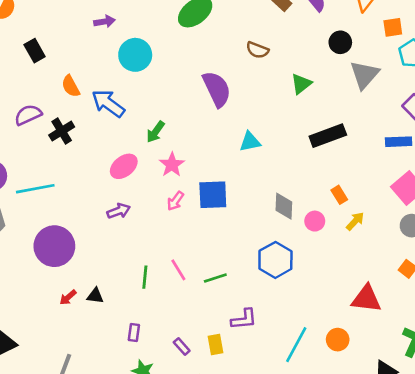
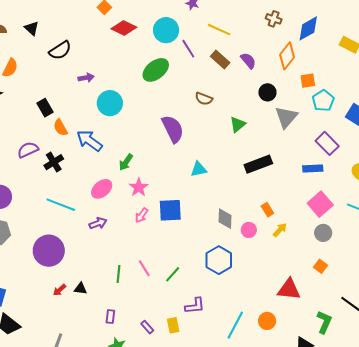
black rectangle: (35, 51) -> (45, 108), moved
cyan line: (35, 189) -> (61, 205), moved, turned 32
green line: (215, 278) -> (173, 274), turned -30

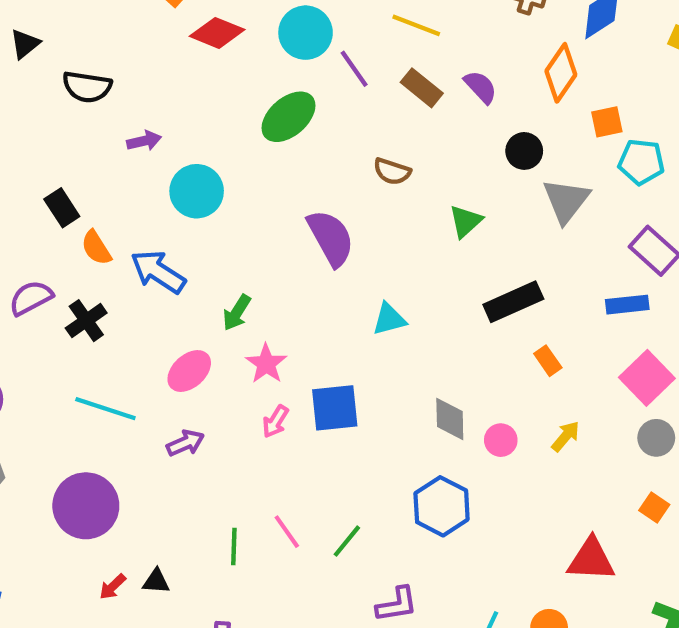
black triangle: (32, 28) -> (25, 44), turned 42
black semicircle: (60, 50) -> (87, 87), turned 45
cyan pentagon: (323, 101) -> (641, 162), turned -30
orange rectangle: (267, 210) -> (548, 361), moved

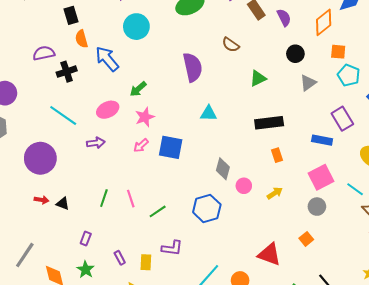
gray triangle: (566, 201) -> (308, 83), size x0.7
red arrow: (113, 587) -> (42, 200), turned -144

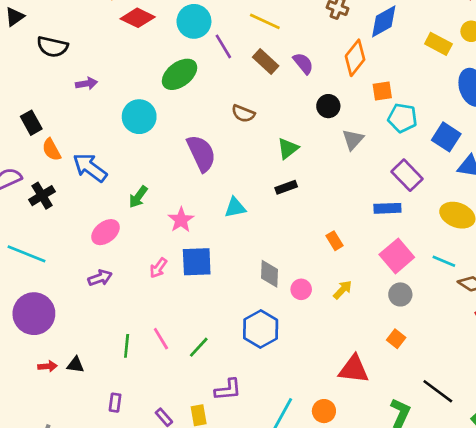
cyan circle: (136, 27) -> (139, 117), moved
cyan line: (63, 116) -> (27, 254), moved
pink star: (145, 117) -> (181, 220), moved
black rectangle: (269, 123) -> (286, 187), moved, size x0.6

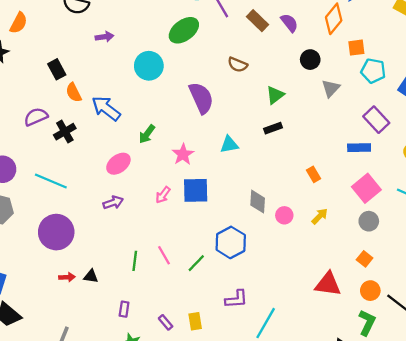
blue hexagon: (261, 329) -> (231, 242), moved
purple L-shape: (228, 390) -> (236, 299), moved
orange circle: (324, 411) -> (370, 291), moved

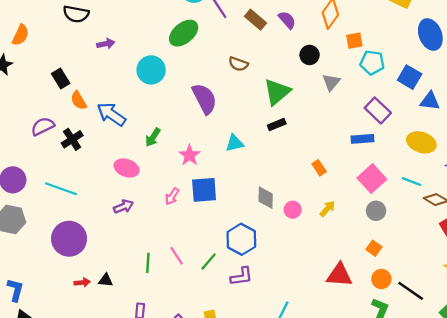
green triangle: (275, 95) -> (277, 92), size x1.5
pink ellipse: (118, 164) -> (127, 168), turned 60
purple L-shape: (236, 299) -> (242, 276), moved

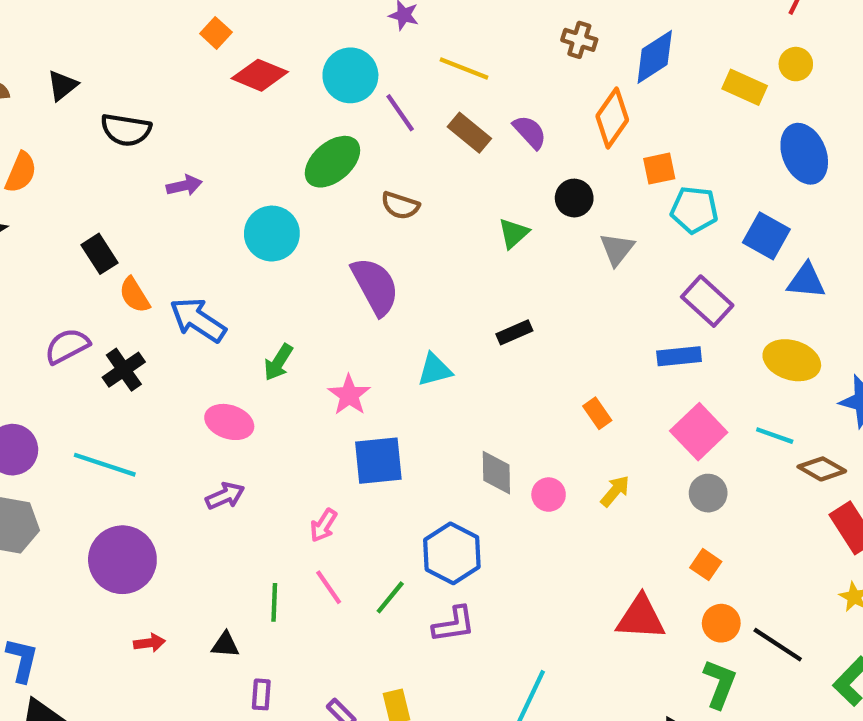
brown semicircle: (238, 64) -> (400, 205), moved
green triangle: (277, 92) -> (514, 233), moved, size x0.6
pink arrow: (172, 196) -> (323, 525), moved
black triangle: (106, 280) -> (225, 645), moved

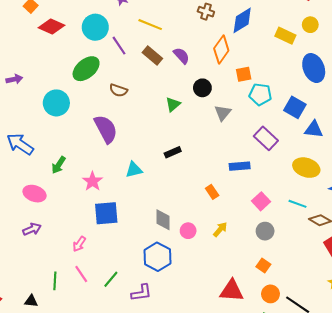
blue rectangle: (679, 356) -> (240, 166), moved
pink square: (699, 432) -> (261, 201), size x0.7
blue hexagon: (452, 553) -> (157, 257), moved

